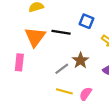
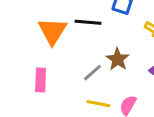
pink rectangle: (19, 62) -> (41, 80), moved

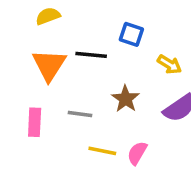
gray line: (92, 73) -> (80, 114), moved, turned 48

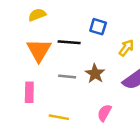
yellow arrow: (169, 64) -> (126, 48), turned -84
gray line: (80, 114) -> (67, 77), moved
yellow line: (102, 151) -> (59, 117), moved

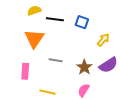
black line: (69, 42) -> (55, 19), moved
brown star: (95, 74) -> (84, 67), moved

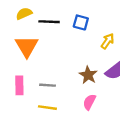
gray line: (56, 60) -> (47, 85), moved

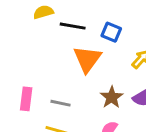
orange triangle: (27, 46) -> (87, 59), moved

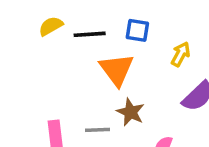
brown star: (112, 97) -> (131, 112), moved

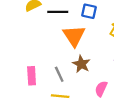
gray line: (97, 130) -> (59, 74), turned 63

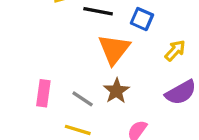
gray line: (59, 74) -> (83, 99), turned -42

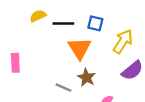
yellow arrow: (175, 50) -> (123, 41), size x1.5
pink rectangle: (43, 93) -> (15, 63), moved

